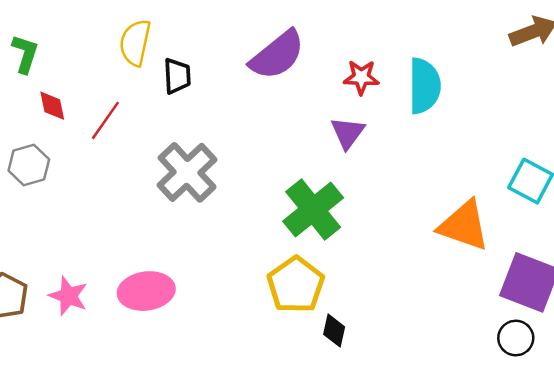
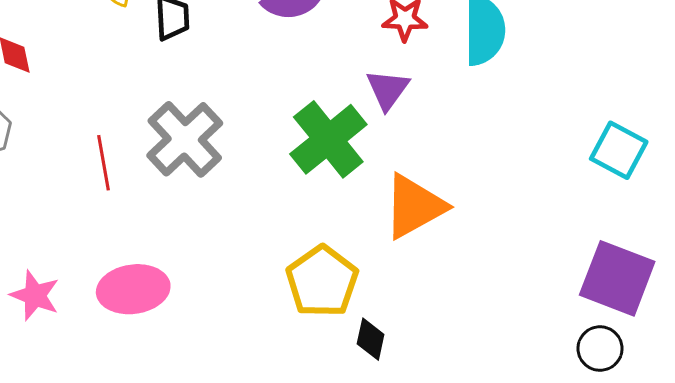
red line: (105, 120) -> (104, 163), moved, turned -45
green cross: (313, 209) -> (328, 139), moved
orange triangle: (464, 226) -> (414, 206), moved, turned -48

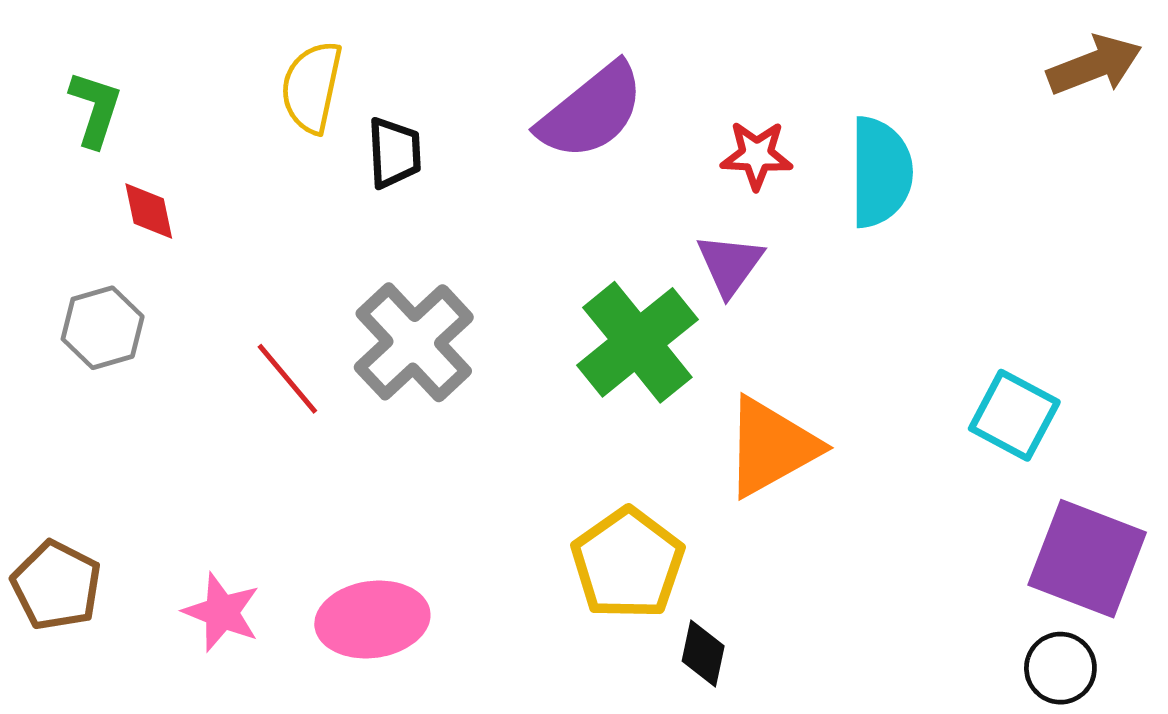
cyan square: (619, 150) -> (1014, 415), moved
red line: (104, 163) -> (287, 379), turned -30
pink ellipse: (133, 289) -> (372, 619), moved
pink star: (35, 295) -> (222, 612), moved

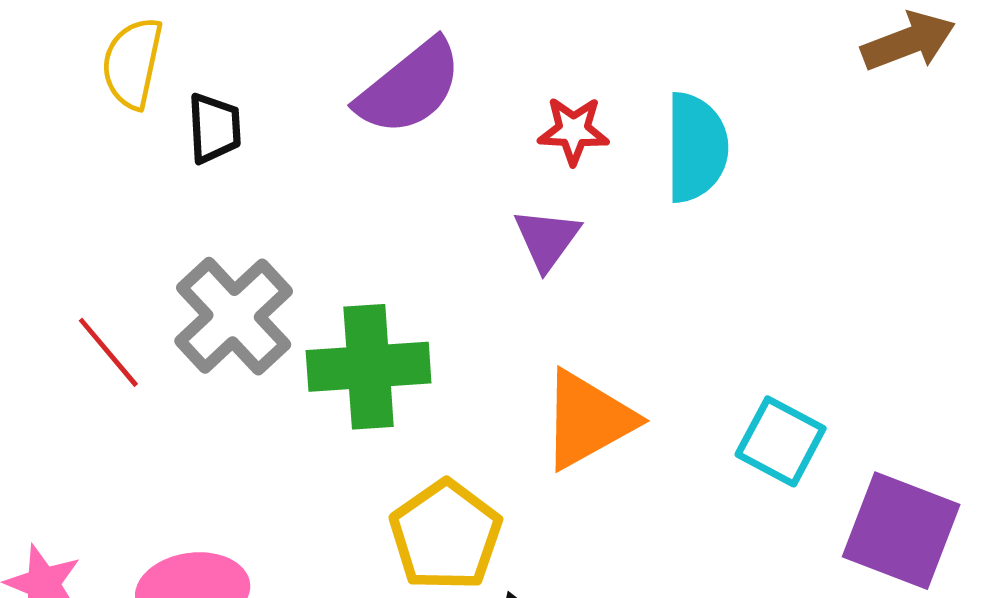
green cross: (637, 342) -> (369, 367), moved, turned 35
cyan square: (1014, 415) -> (781, 441), moved

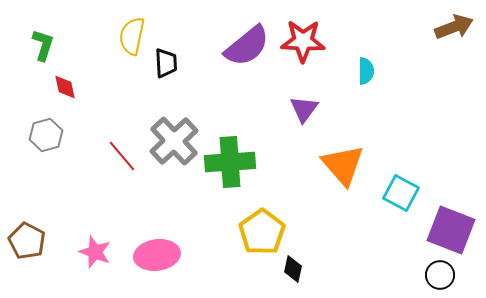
red star: (573, 131) -> (303, 41), moved, size x1.5
cyan semicircle: (696, 147) -> (366, 71), size x0.6
orange triangle: (588, 420) -> (343, 165), moved, turned -42

